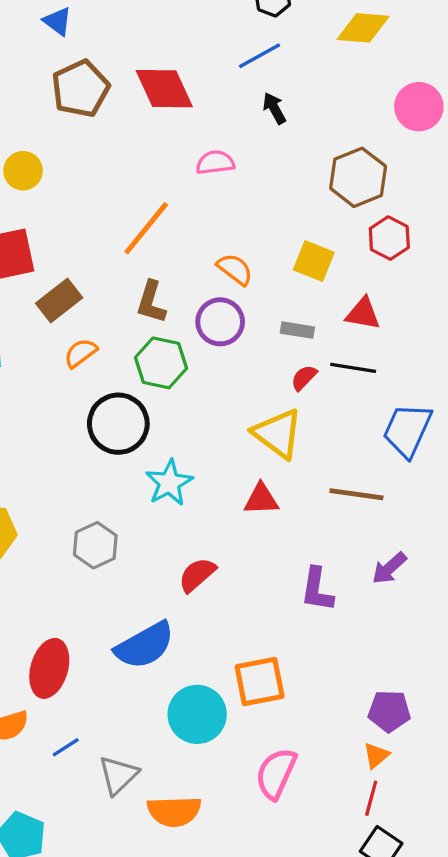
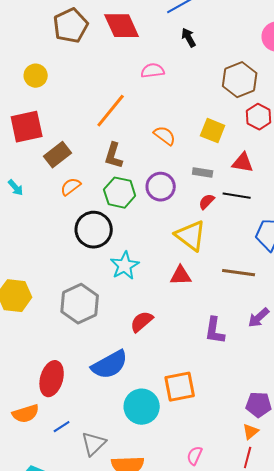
purple circle: (220, 322) -> (161, 187), moved
gray hexagon: (95, 545) -> (80, 304), size x1.4
pink semicircle: (276, 774) -> (195, 456), moved, size x0.6

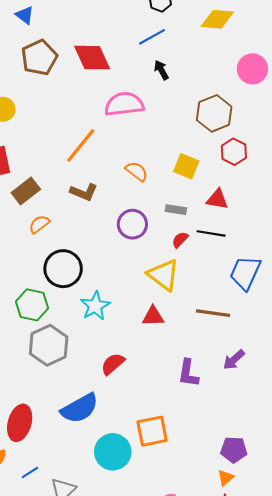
pink semicircle: (153, 71) -> (124, 104), size x1.6
brown L-shape: (114, 156) -> (84, 192), turned -84
green hexagon: (120, 193) -> (32, 305), moved

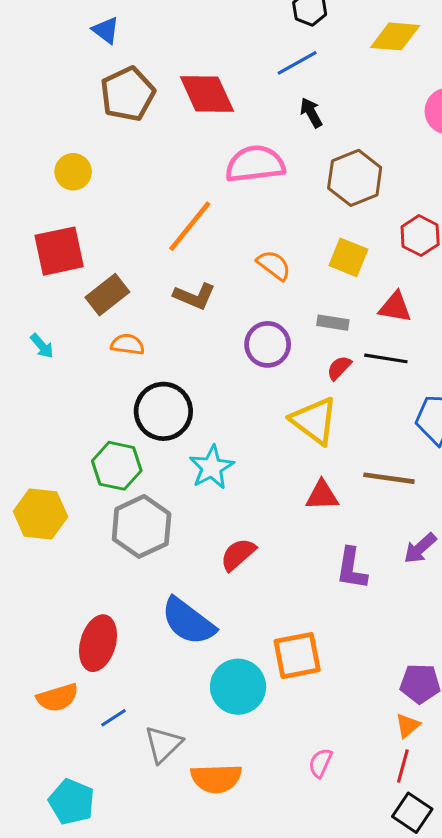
brown hexagon: (214, 113) -> (355, 178), moved
orange semicircle: (39, 224) -> (128, 344), turned 45
red triangle: (153, 316) -> (322, 495), moved
blue semicircle: (80, 408) -> (188, 621), turned 66

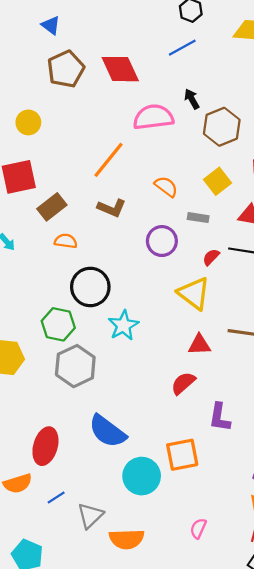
black arrow: (311, 113) -> (192, 99), moved
yellow square: (348, 257) -> (217, 181), turned 30
gray rectangle: (333, 323) -> (198, 218), moved
red semicircle: (238, 554) -> (183, 383), moved
purple L-shape: (352, 568) -> (220, 417), moved

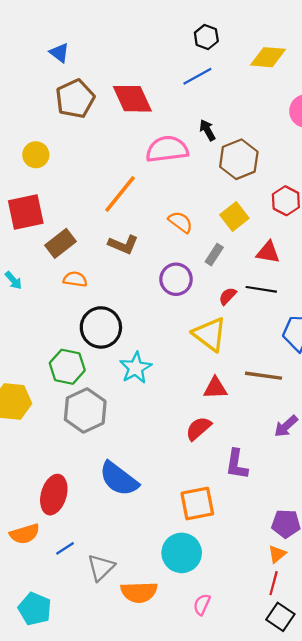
gray rectangle: (198, 218) -> (214, 255), turned -66
cyan circle: (142, 476) -> (182, 553), moved
pink semicircle: (198, 528) -> (202, 604), moved

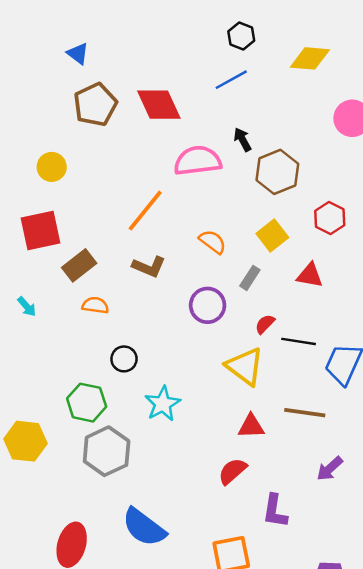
black line: (261, 289) -> (299, 341), moved
black circle: (101, 327) -> (124, 359), size x0.6

